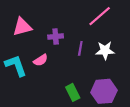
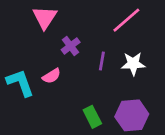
pink triangle: (22, 27) -> (45, 17), moved, turned -42
purple cross: (56, 37) -> (71, 46), turned -32

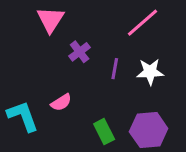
pink semicircle: (52, 76) -> (61, 102), moved
cyan L-shape: (20, 83) -> (23, 116), moved

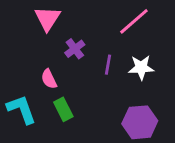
pink semicircle: (61, 102) -> (49, 79), moved, turned 96
green rectangle: (104, 132) -> (63, 109), moved

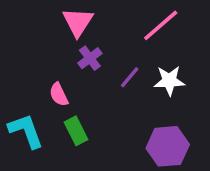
pink triangle: (47, 18) -> (78, 22), moved
purple line: (108, 65) -> (130, 77), turned 30

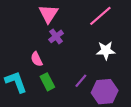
purple line: (130, 77) -> (81, 81), moved

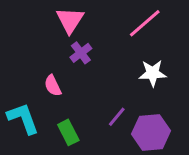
green rectangle: (47, 82) -> (68, 132), moved

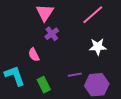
purple line: (117, 117) -> (75, 75), turned 40

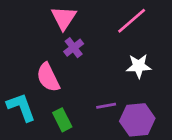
pink semicircle: (34, 55) -> (48, 77), size x1.5

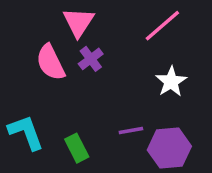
white star: (139, 66) -> (171, 82), turned -30
pink semicircle: (48, 77) -> (50, 62), moved

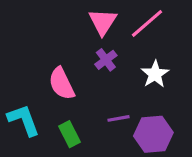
pink triangle: (78, 22) -> (103, 22), moved
purple cross: (91, 59) -> (106, 60), moved
pink semicircle: (50, 62) -> (62, 84), moved

